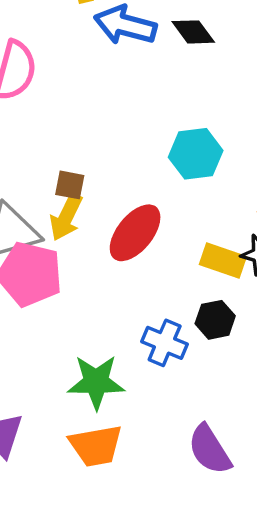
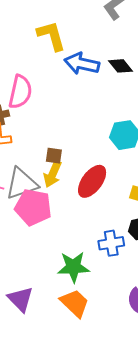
blue cross: (165, 343) -> (111, 243), turned -30
orange trapezoid: (96, 446) -> (75, 303), turned -124

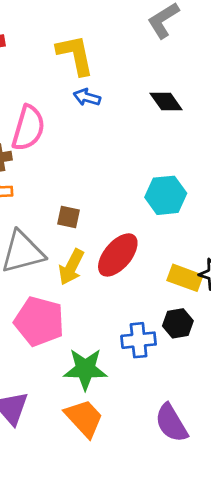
blue arrow: (82, 64) -> (87, 97), moved, size x0.6
yellow arrow: (53, 174) -> (71, 267), moved
pink pentagon: (33, 207) -> (39, 321), moved

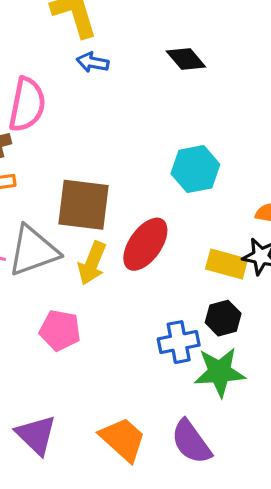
brown square: (68, 217) -> (83, 205), size x2.0
pink pentagon: (39, 321) -> (60, 330), size x0.7
green star: (85, 369) -> (220, 372), moved
purple semicircle: (171, 423) -> (191, 442), moved

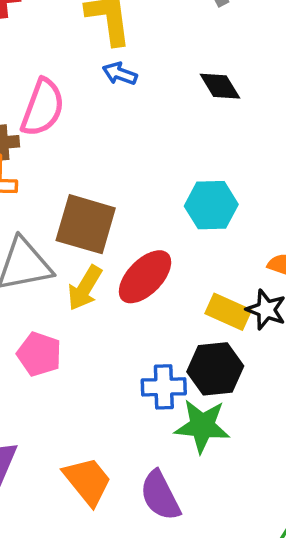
black hexagon: (223, 318) -> (215, 369), size x1.4

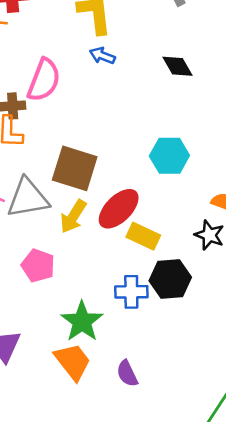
yellow rectangle: (228, 312) -> (143, 236), moved
green star: (202, 426) -> (82, 321), moved, turned 30
purple semicircle: (160, 496) -> (127, 374), size x0.7

